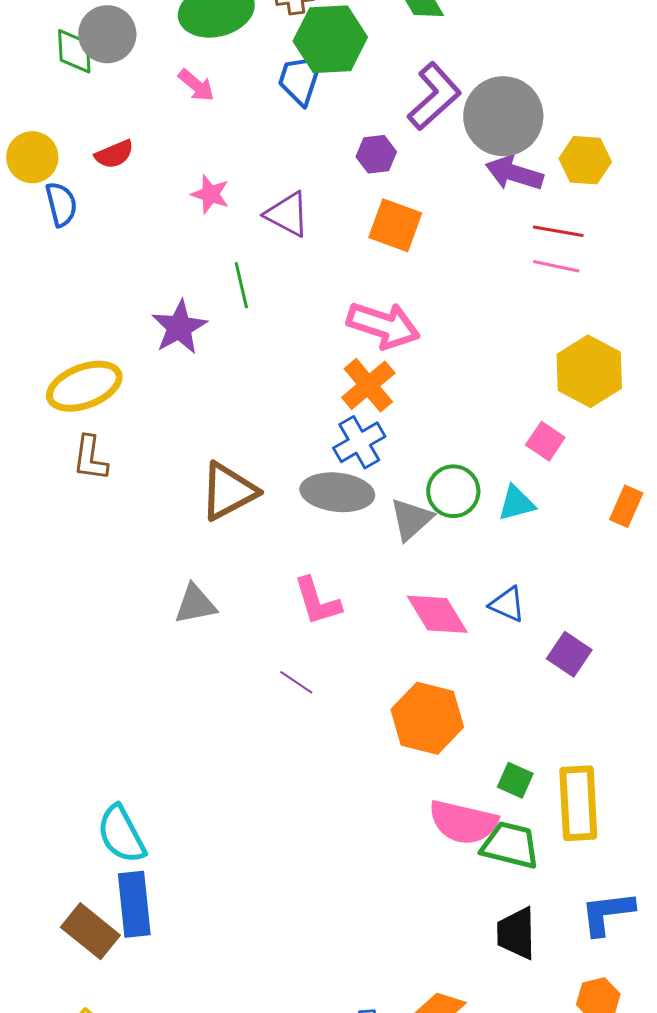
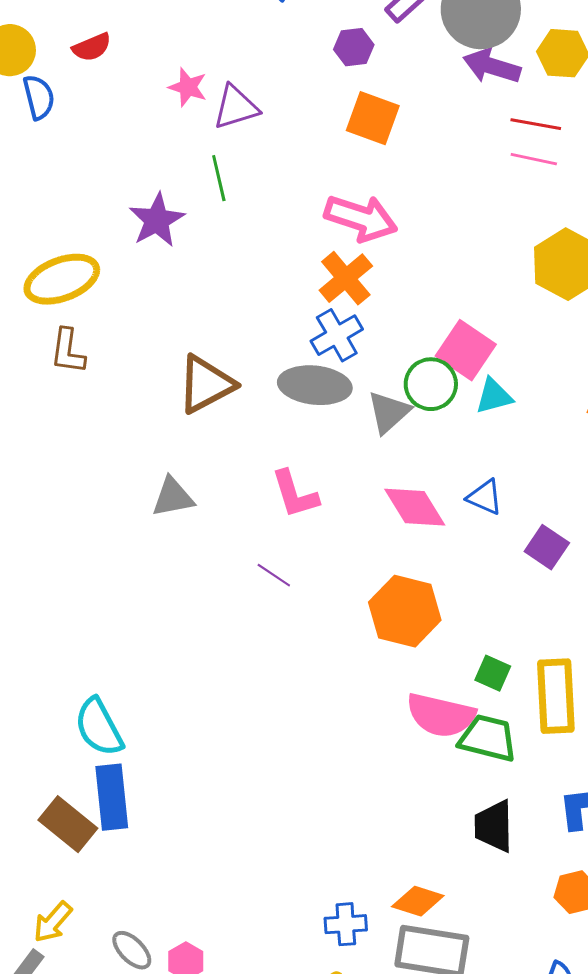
purple triangle: (287, 214) -> (236, 107), moved, turned -45
pink square: (545, 441) -> (466, 350), moved, size x1.5

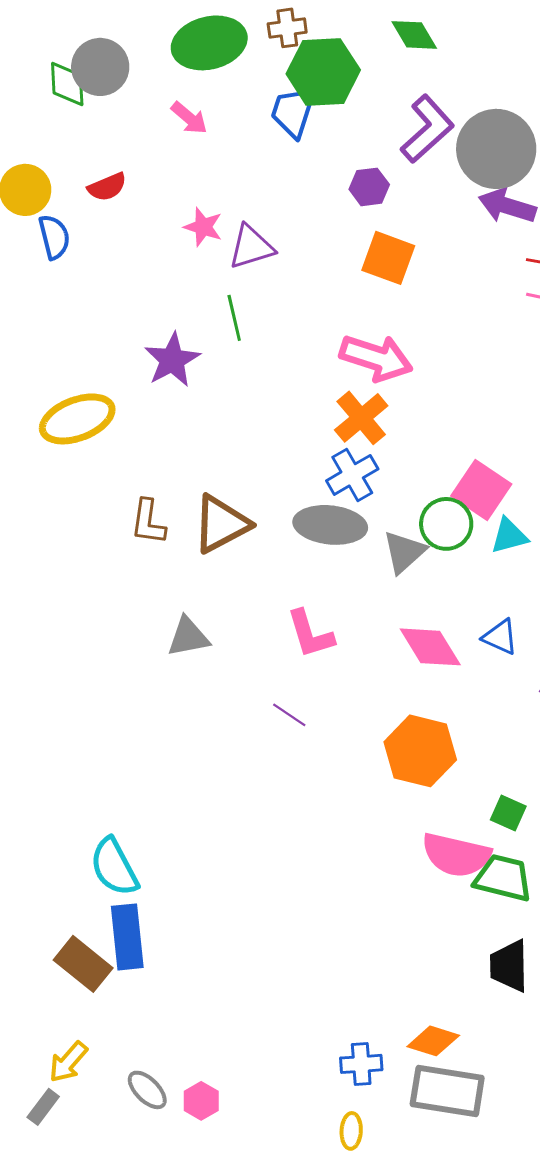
brown L-shape: (68, 351) -> (148, 522), moved

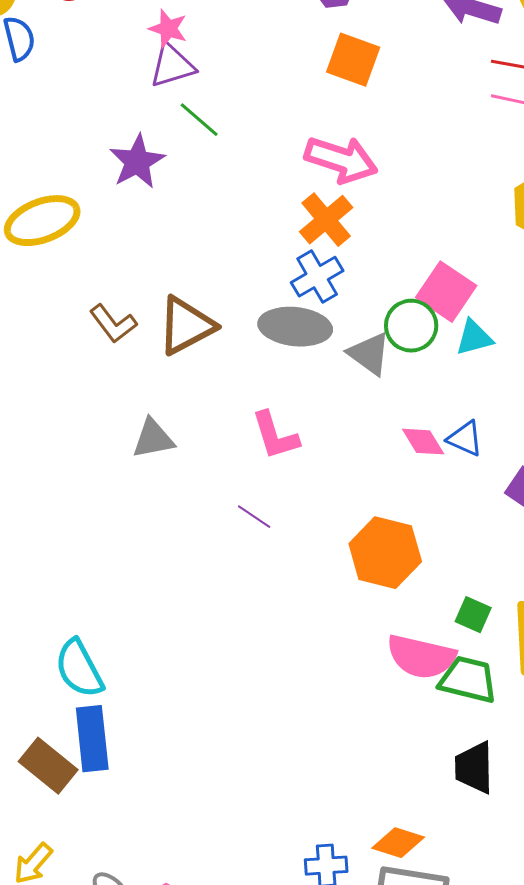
purple triangle: (251, 247) -> (172, 66), moved
green line: (234, 318) -> (199, 120), turned -36
brown L-shape: (148, 522) -> (113, 324), turned -45
gray triangle: (404, 552) -> (369, 354), turned -42
pink diamond: (430, 647) -> (423, 442), moved, size x0.7

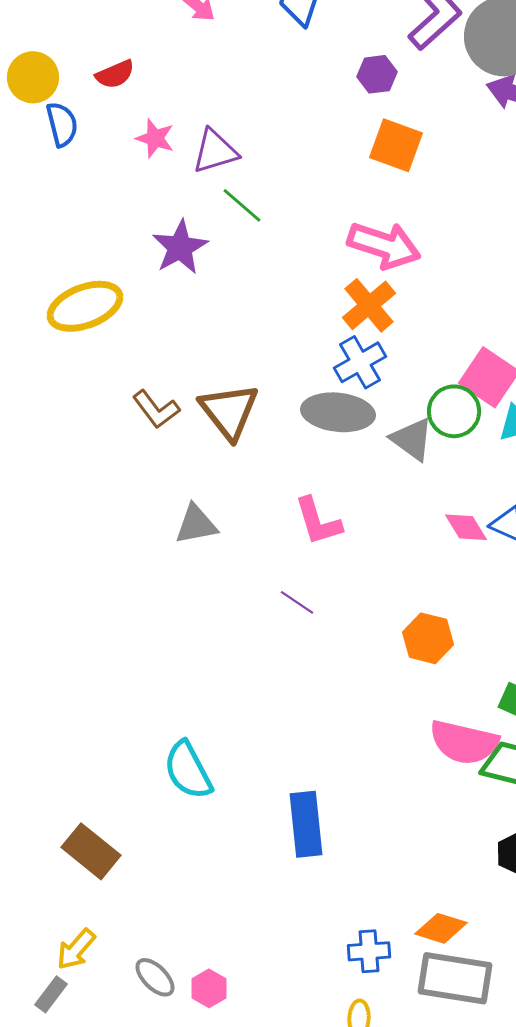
pink star: (168, 29) -> (155, 138), moved
brown triangle: (186, 326) -> (229, 411), turned -40
orange hexagon: (385, 553) -> (428, 638), size x0.7
cyan semicircle: (79, 669) -> (188, 770), moved
blue rectangle: (92, 739) -> (306, 824), moved

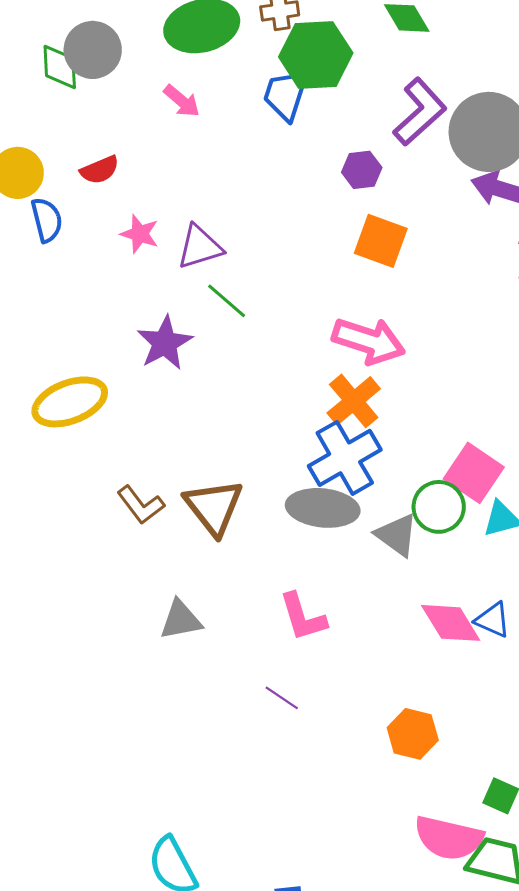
blue cross: (360, 362) -> (345, 458), size x1.4
pink diamond: (466, 527) -> (451, 623), size x1.4

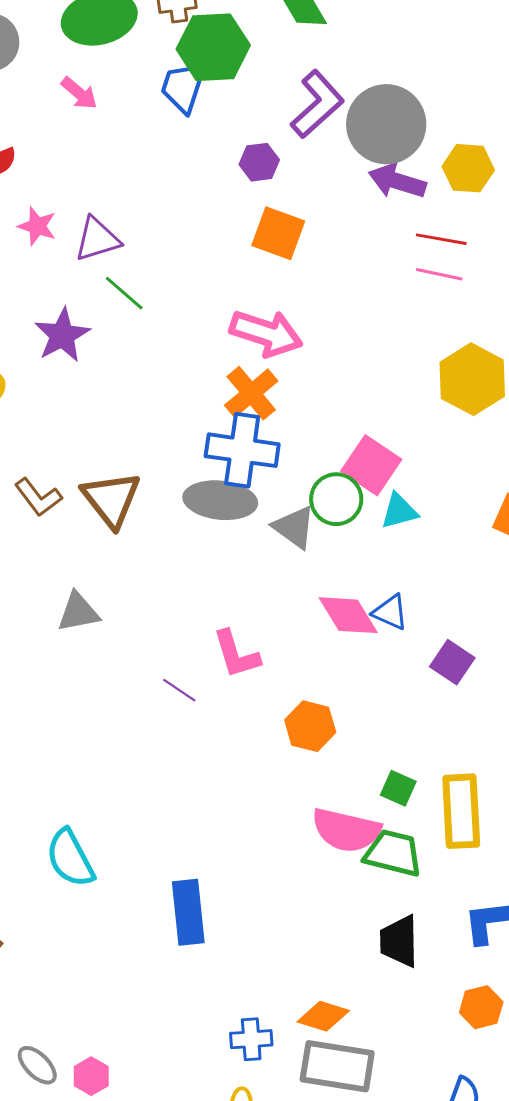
blue cross: (345, 458) -> (242, 450), turned 38
pink L-shape: (303, 617) -> (236, 654), moved

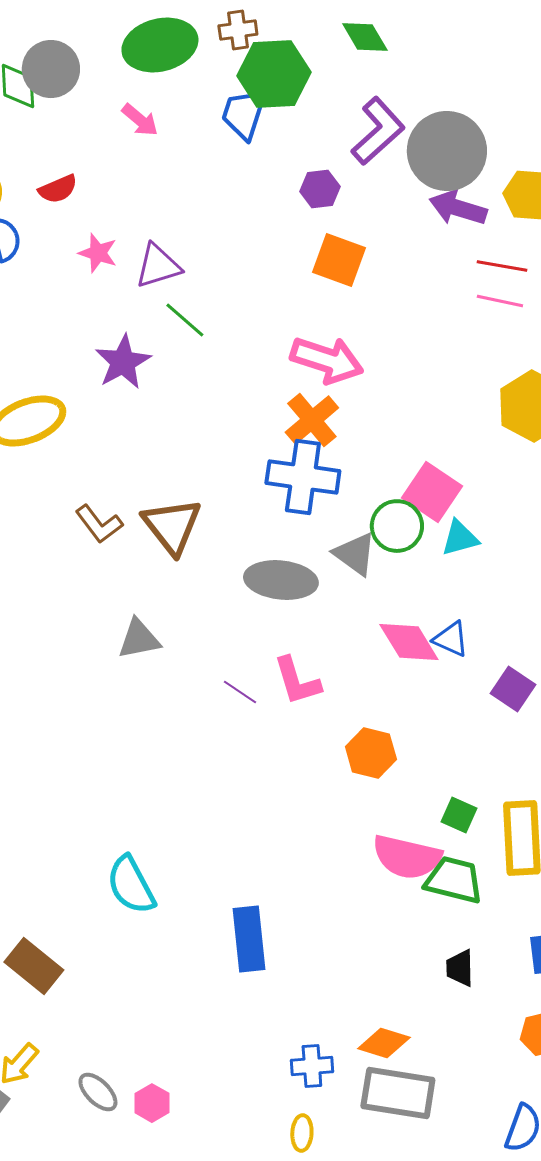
gray ellipse: (220, 500) -> (281, 580), moved
purple line: (179, 690) -> (240, 692), moved
black trapezoid: (399, 941) -> (460, 968), size x0.7

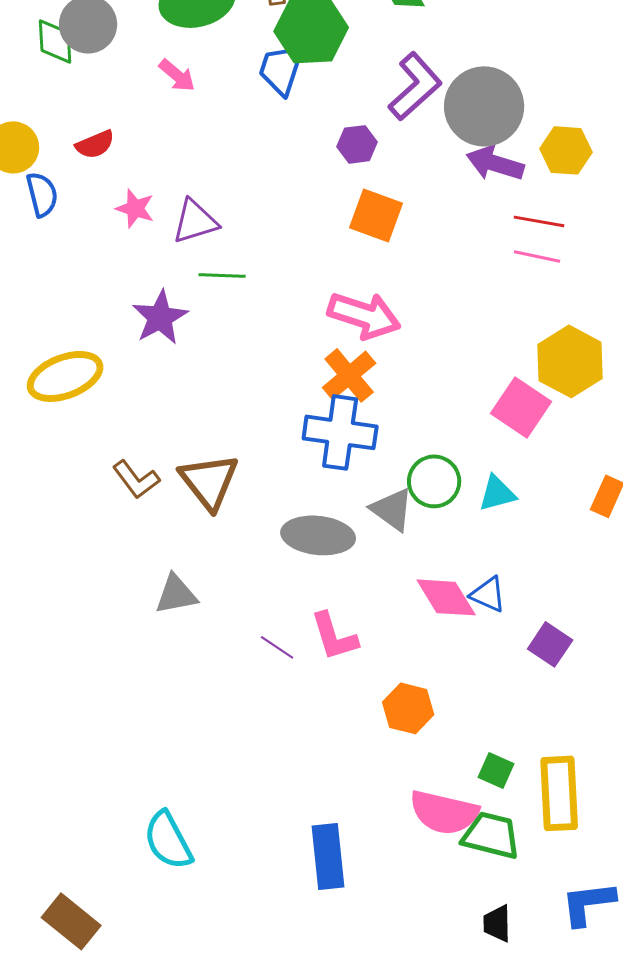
green line: (185, 320) -> (222, 275), turned -39
pink square: (432, 492) -> (521, 407), moved
blue rectangle: (249, 939) -> (328, 856), moved

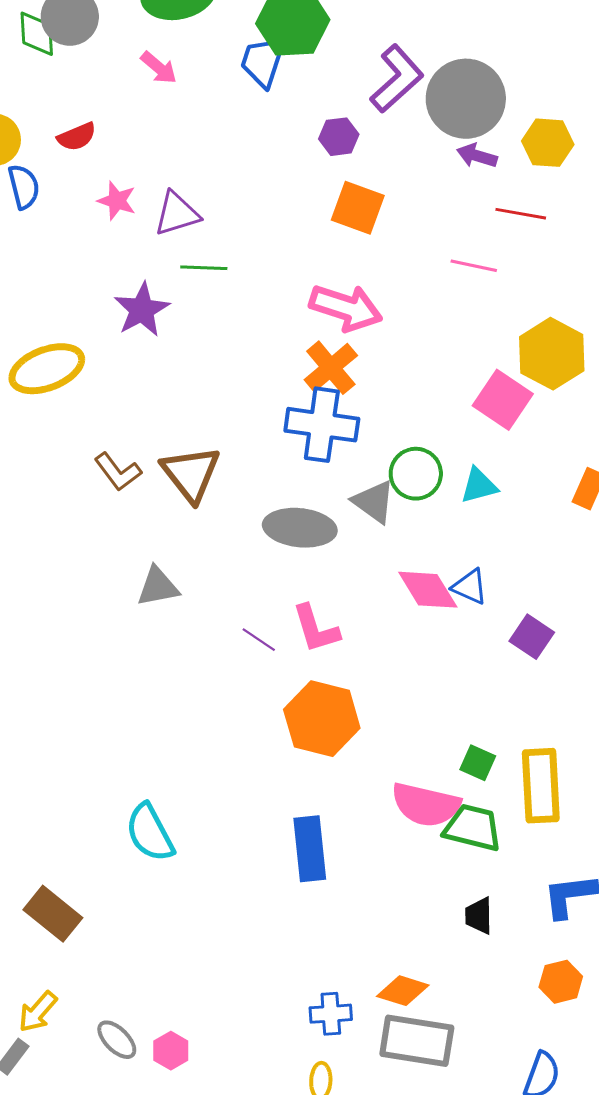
purple arrow: (495, 163) -> (477, 156), size x0.7
pink line: (537, 256) -> (474, 266), moved
orange hexagon: (408, 708) -> (322, 719), moved, size x1.5

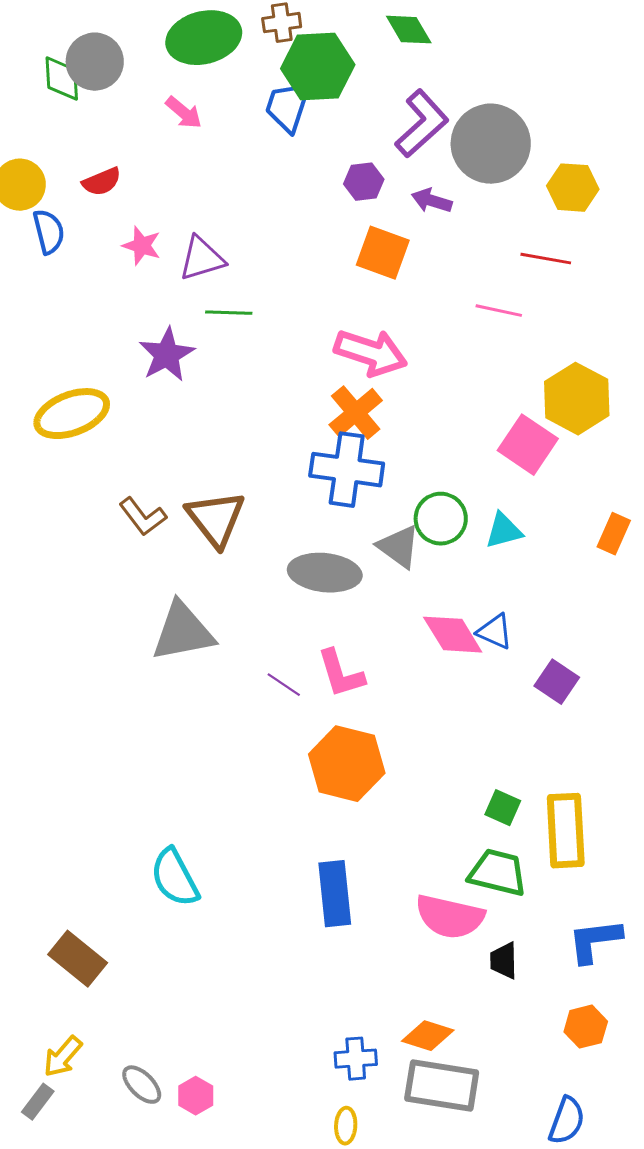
purple arrow: (477, 156) -> (432, 201), moved
gray triangle: (158, 587) -> (183, 632), size x1.5
pink semicircle: (426, 805) -> (450, 917), moved

